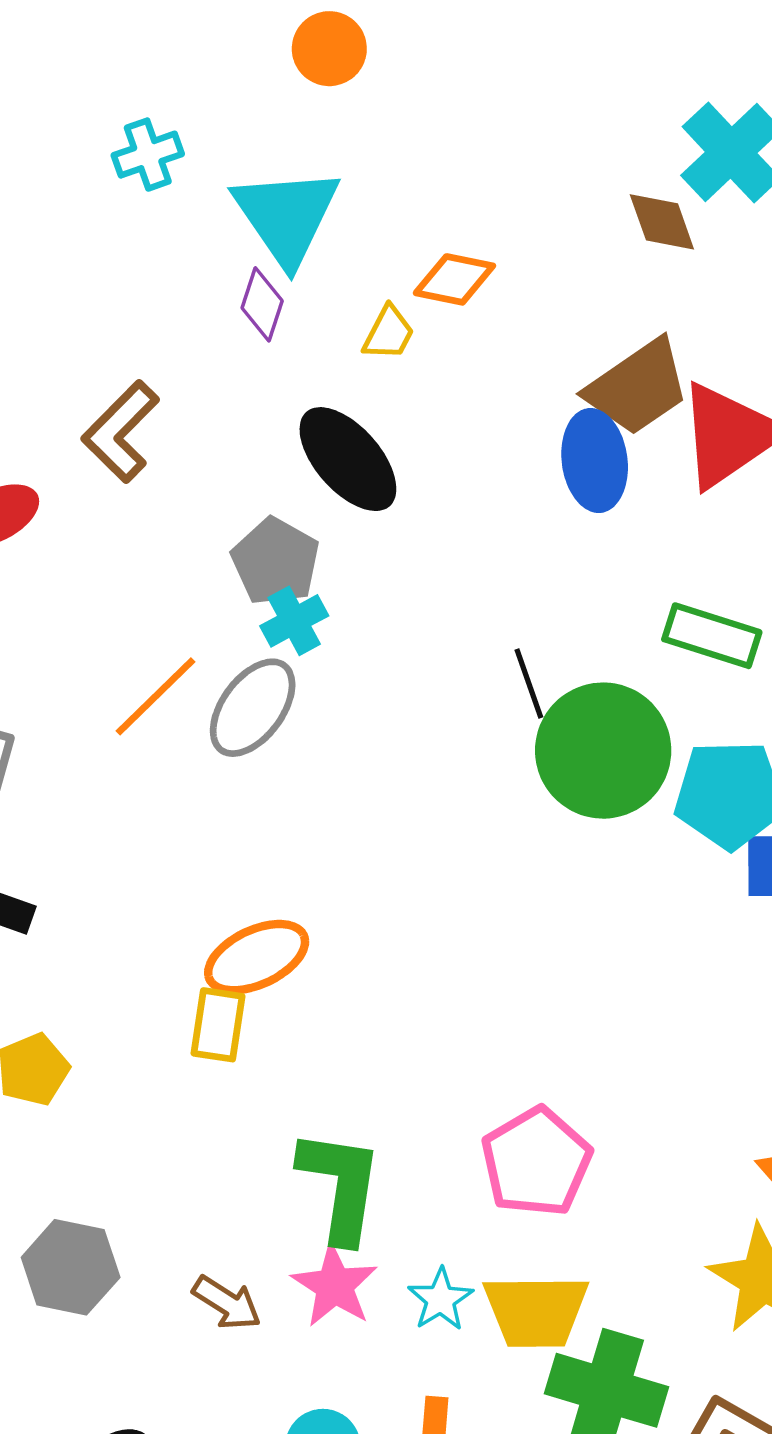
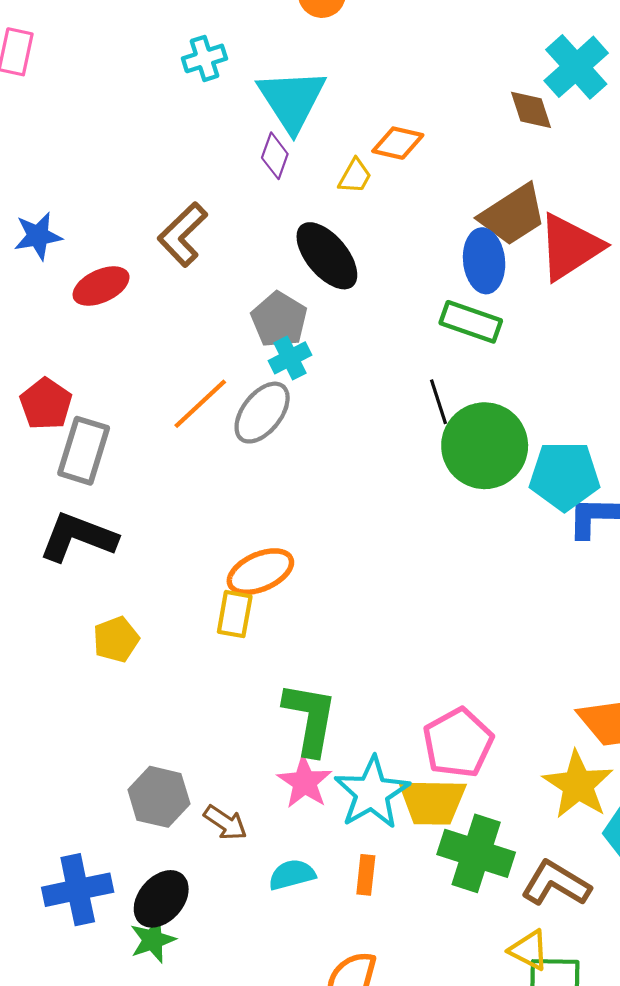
green rectangle: (712, 636) -> (471, 322), moved
pink pentagon: (536, 1162) -> (458, 743), moved
gray hexagon: (71, 1267) -> (159, 797), moved
cyan star: (440, 1299) -> (372, 793), size x1.8
brown arrow: (227, 1303) -> (225, 823), moved

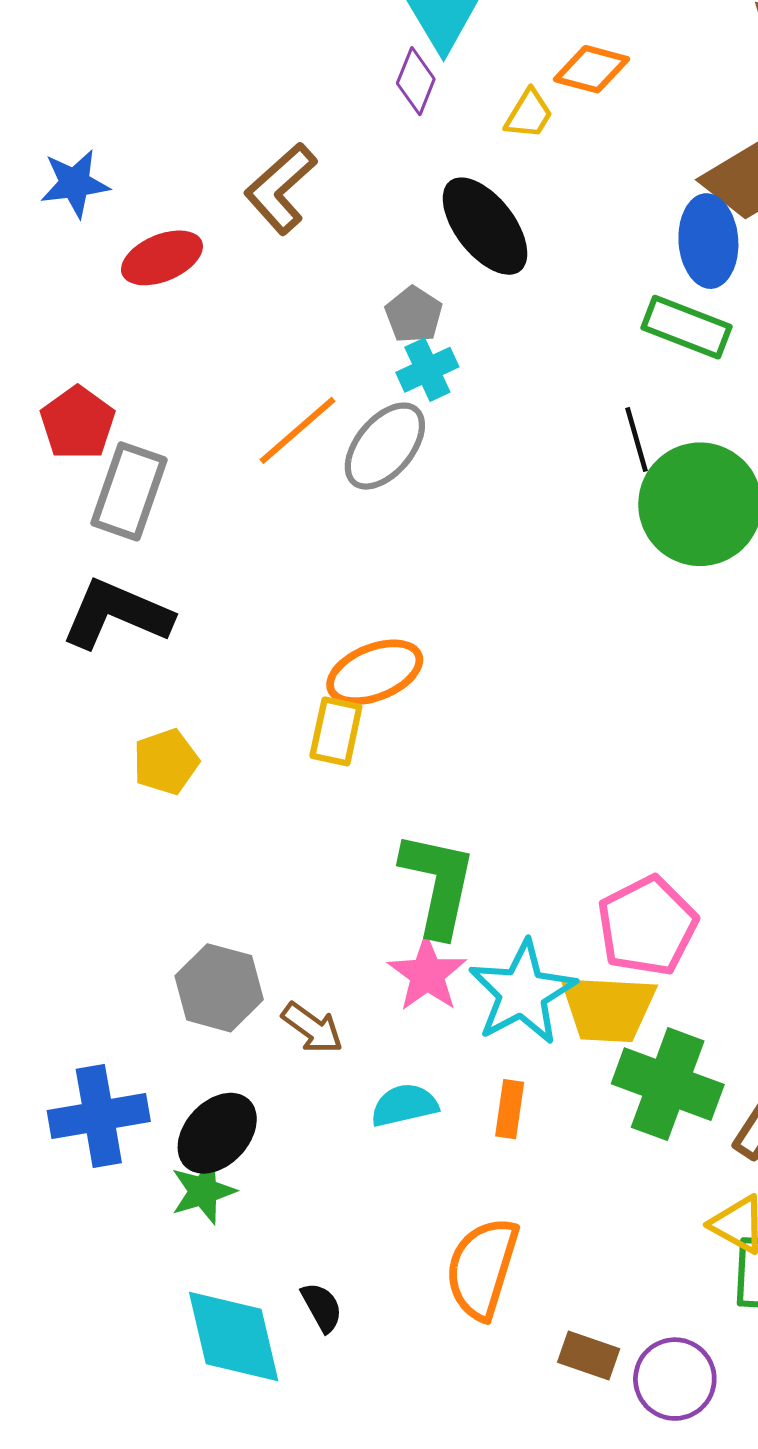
gray pentagon: (279, 320) -> (414, 315), size x0.7

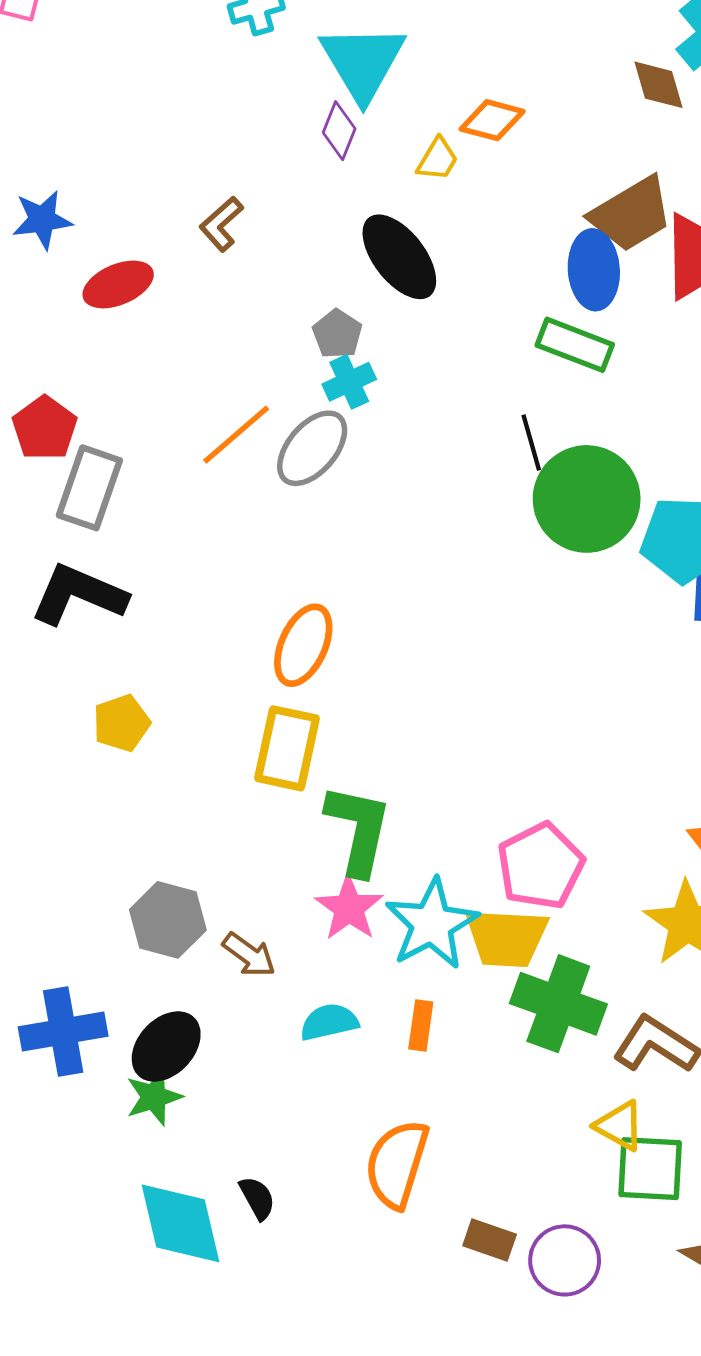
brown L-shape: (281, 188) -> (221, 224), size x0.7
orange ellipse: (375, 672) -> (303, 645), turned -44
yellow rectangle: (336, 731) -> (287, 748), moved, size x1.4

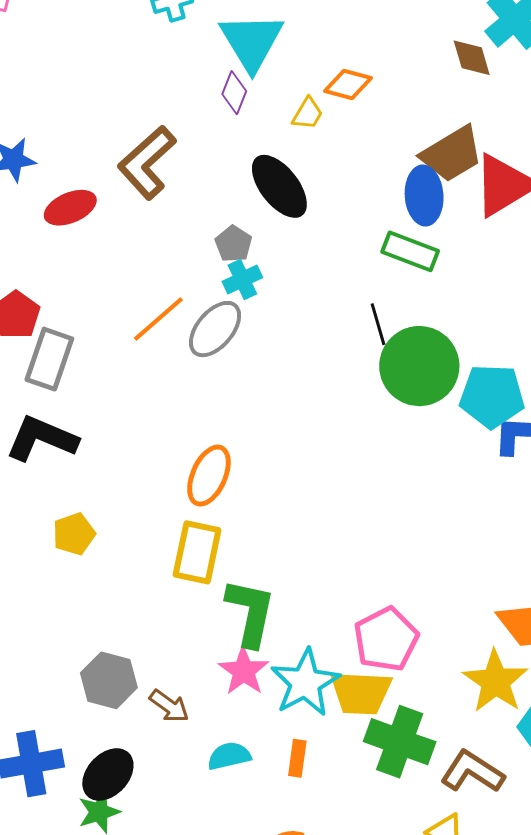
brown L-shape: (221, 224) -> (147, 162), size x1.8

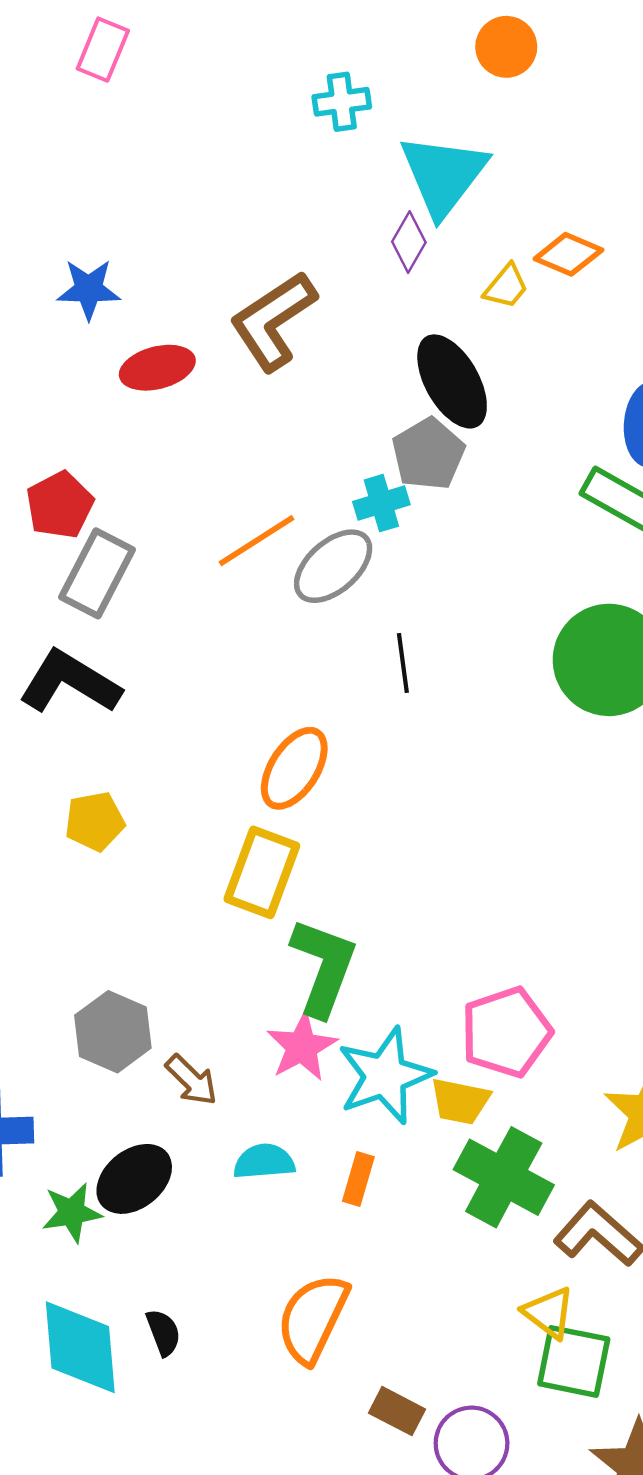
gray pentagon: (233, 244) -> (428, 454), moved, size x1.4
black line: (378, 324) -> (403, 663), moved
yellow trapezoid: (361, 693) -> (460, 1101), size x0.7
black ellipse: (108, 774) -> (134, 1179), moved

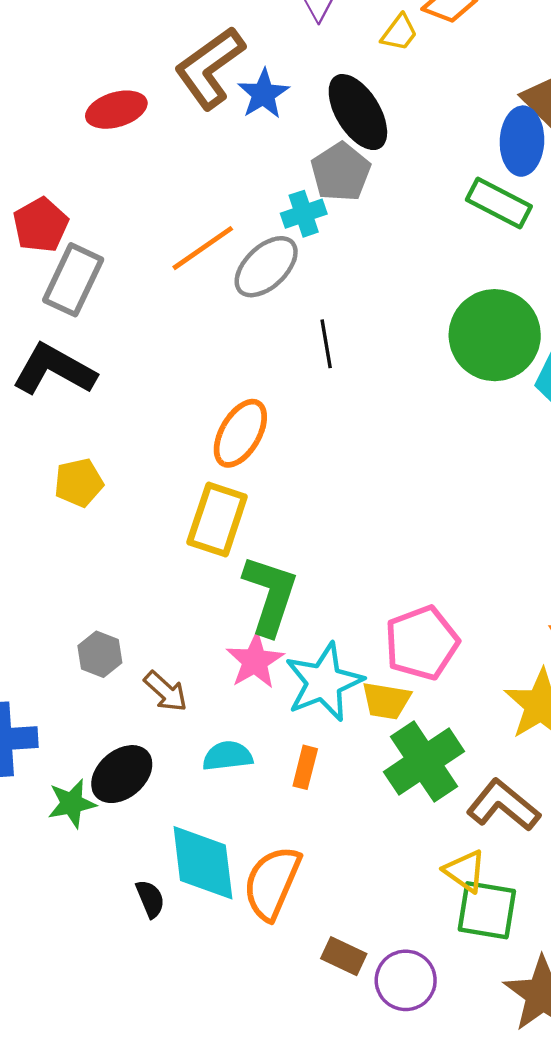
blue star: (89, 289) -> (263, 94), moved, turned -30
gray hexagon: (113, 1032) -> (100, 654), size x0.7
green cross: (504, 1177) -> (424, 762), turned 30
cyan diamond: (80, 1347) -> (203, 863), moved

